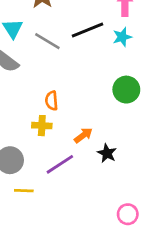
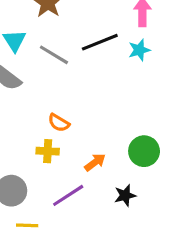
green circle: (126, 90) -> (144, 151), moved
orange semicircle: (52, 101) -> (59, 123), turned -54
black star: (107, 153) -> (125, 195), moved, turned 30

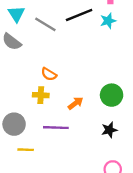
purple line: (68, 195) -> (56, 128), turned 35
black star: (125, 195) -> (109, 130), moved

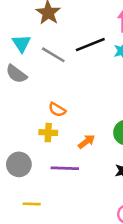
yellow line: (26, 150) -> (32, 204), moved

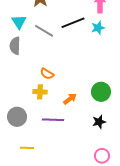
gray semicircle: (16, 74) -> (15, 46), turned 54

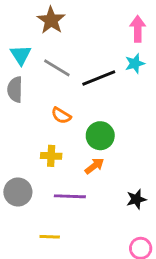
black line: (73, 23) -> (99, 78), moved
orange semicircle: (47, 74) -> (61, 115), moved
green circle: (101, 92) -> (100, 136), moved
yellow line: (27, 148) -> (50, 237), moved

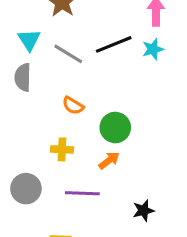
black line: (99, 78) -> (114, 44), moved
black star: (136, 199) -> (143, 211), moved

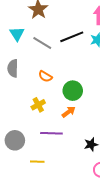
gray semicircle: (23, 77) -> (13, 68), moved
yellow cross: (62, 149) -> (38, 105), turned -32
gray circle: (26, 189) -> (15, 140), moved

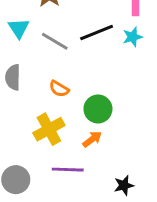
yellow cross: (38, 105) -> (49, 129), size x1.5

